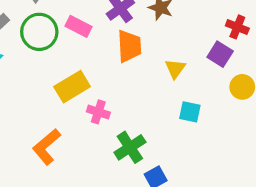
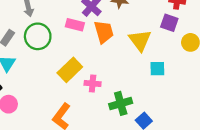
pink rectangle: (78, 26) -> (75, 25), moved
yellow triangle: (175, 69) -> (140, 40), size x1.5
green cross: (130, 147) -> (121, 103), turned 30

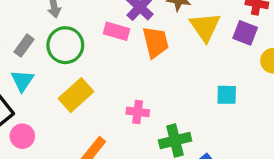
yellow triangle: (140, 40) -> (205, 27), moved
yellow rectangle: (70, 70) -> (76, 95), moved

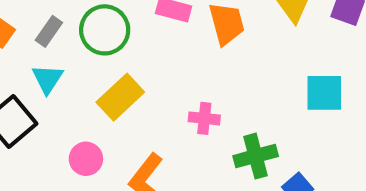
cyan square: (227, 95) -> (324, 93), size x1.4
pink circle: (22, 136) -> (86, 159), moved

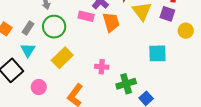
pink circle: (86, 159) -> (39, 87), moved

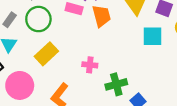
cyan square: (157, 53) -> (152, 36), moved
pink circle: (39, 87) -> (20, 85), size x1.6

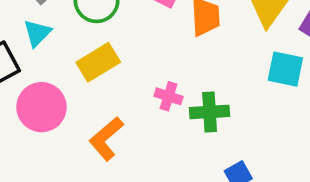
green cross: (116, 84) -> (210, 112), moved

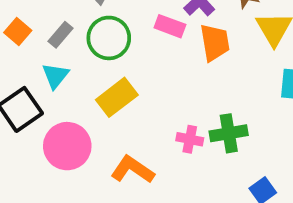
pink cross: (168, 96) -> (190, 139), moved
orange L-shape: (106, 139) -> (132, 170), turned 81

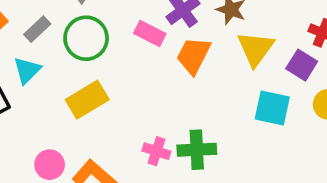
orange trapezoid: (215, 42) -> (193, 55), turned -150
pink circle: (67, 146) -> (50, 165), moved, size x0.6

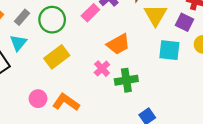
pink rectangle: (150, 34) -> (90, 13), turned -66
orange trapezoid: (193, 55) -> (118, 44), moved, turned -140
pink cross: (156, 151) -> (102, 69), moved, turned 35

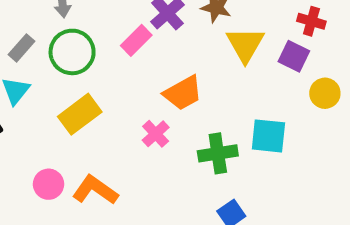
cyan square: (169, 50) -> (268, 136), moved
green cross: (126, 80) -> (218, 153), moved

